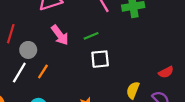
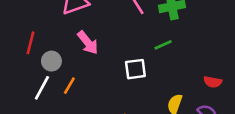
green line: (91, 36) -> (163, 45), moved
red semicircle: (166, 72) -> (213, 82), turned 40

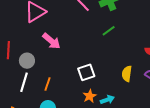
white square: (135, 69) -> (86, 72), moved
orange line: (69, 86) -> (47, 84), moved

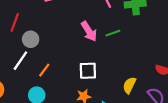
green line: (109, 31) -> (113, 33), moved
pink arrow: (51, 41) -> (89, 31), moved

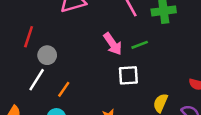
white square: (88, 71) -> (128, 75), moved

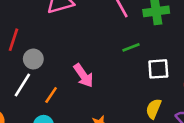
pink arrow: (113, 44) -> (83, 75), moved
white square: (128, 75) -> (158, 69), moved

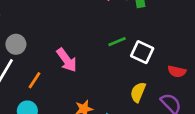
green line: (131, 47) -> (117, 42), moved
white square: (158, 69) -> (142, 52), turned 30

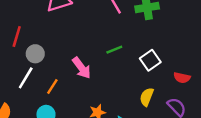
green line: (117, 42) -> (114, 50), moved
white square: (142, 52) -> (150, 60), turned 30

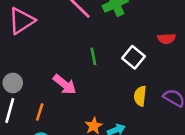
green line: (114, 50) -> (93, 56), turned -63
red semicircle: (182, 78) -> (166, 39), moved

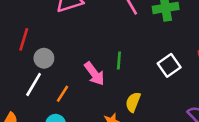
green line: (93, 56) -> (119, 60), moved
yellow semicircle: (140, 96) -> (133, 102), moved

